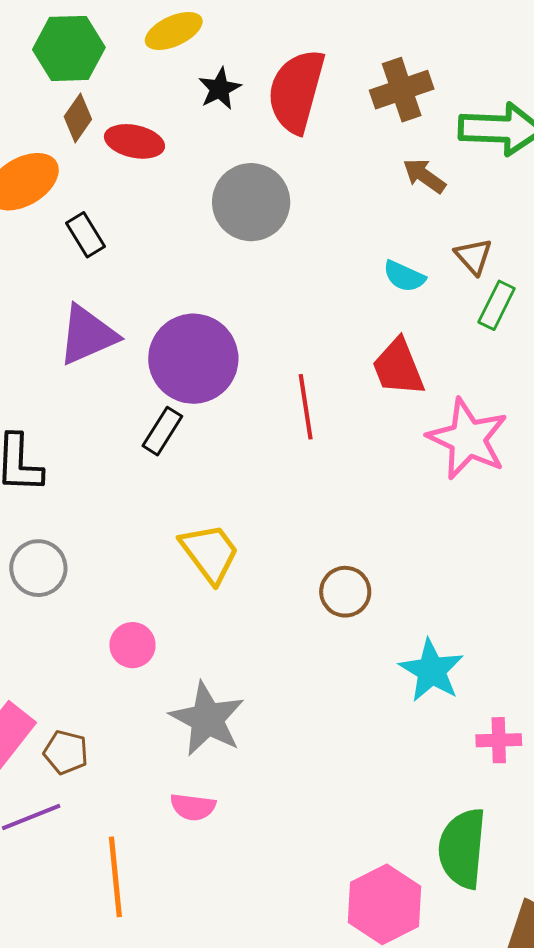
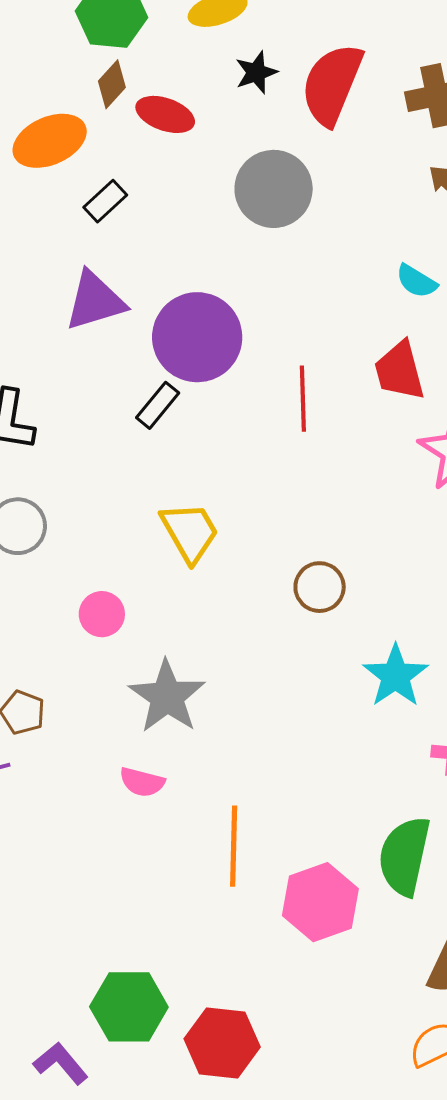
black rectangle: (86, 235) -> (105, 201), turned 72
orange line: (115, 877) -> (234, 846), moved

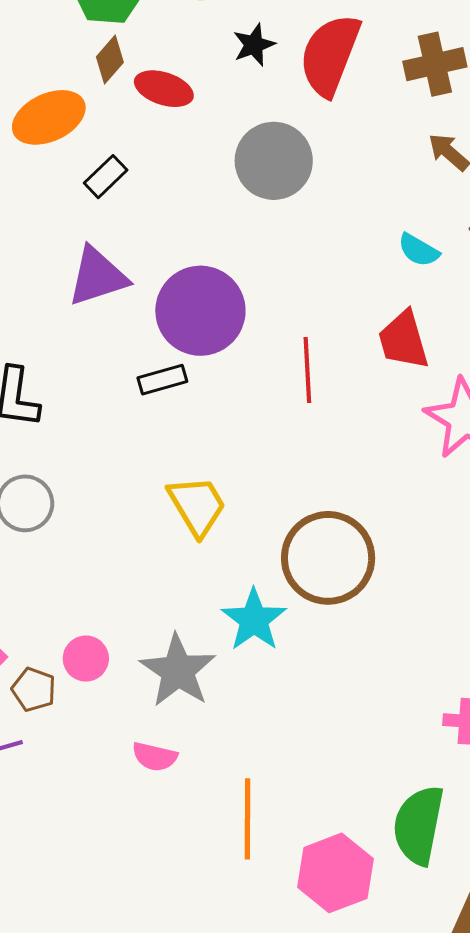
black rectangle: (158, 405) -> (162, 380), turned 36
brown circle: (320, 587) -> (328, 558), size x1.8
pink circle: (102, 614) -> (86, 659), moved
cyan star: (396, 676) -> (254, 620), moved

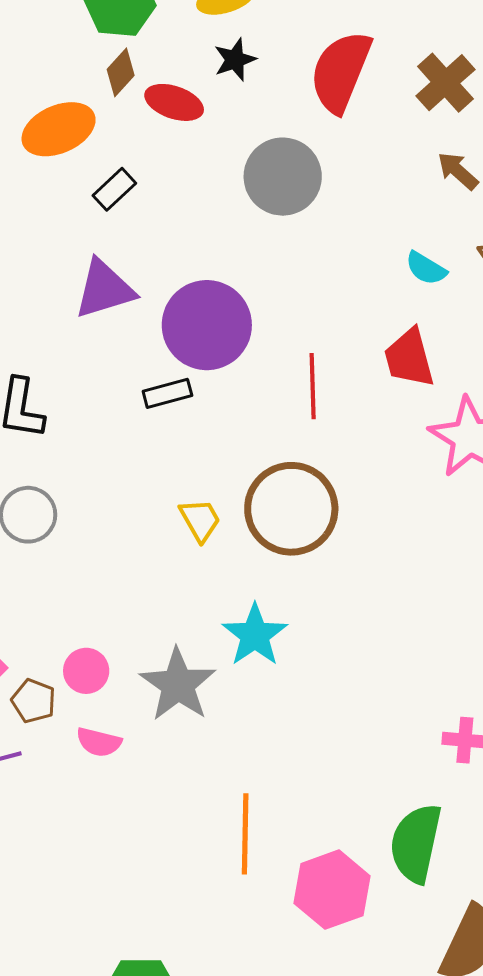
black star: (254, 45) -> (235, 60), moved
brown cross: (435, 64) -> (445, 83), turned -30
yellow trapezoid: (197, 506) -> (200, 520), size x0.7
brown circle: (328, 558) -> (291, 509), moved
pink semicircle: (155, 757) -> (99, 742), moved

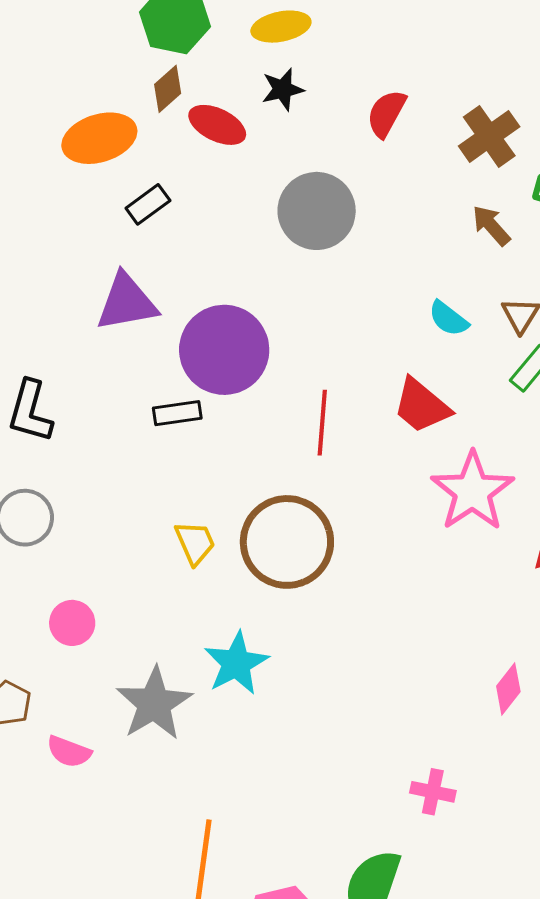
red semicircle: (341, 72) -> (386, 113), size x0.6
red trapezoid: (409, 358) -> (421, 406), turned -42
pink circle: (86, 671) -> (72, 623), moved

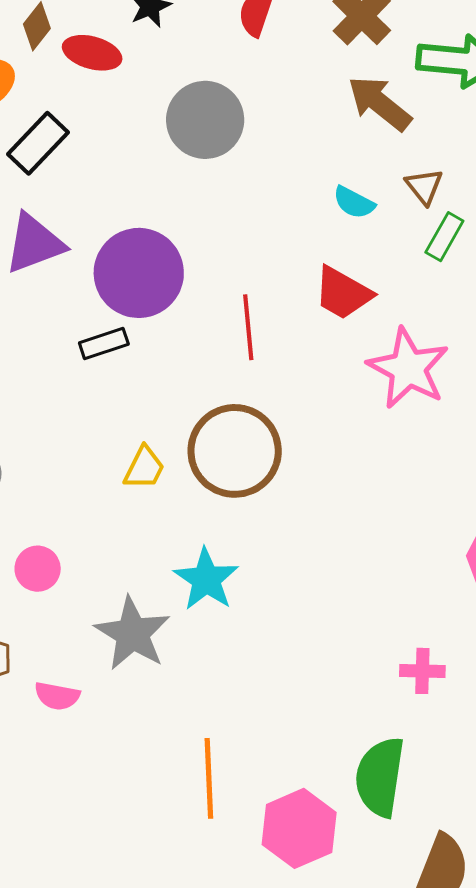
black rectangle: (148, 204) -> (38, 143), size x1.4
brown arrow: (491, 226) -> (380, 103), size x1.5
yellow trapezoid: (195, 543) -> (144, 468), turned 60

